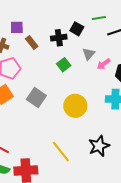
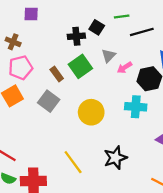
purple square: (17, 27) -> (31, 14), moved
brown rectangle: (32, 42) -> (57, 74), moved
green square: (64, 65) -> (80, 66), size x1.5

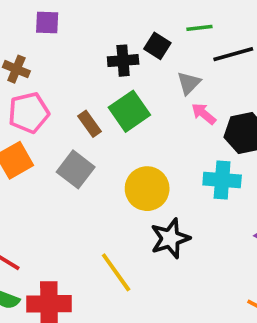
gray triangle: (109, 56) -> (189, 83), moved
pink arrow: (124, 68) -> (204, 114), turned 72
black star: (115, 158) -> (170, 238), moved

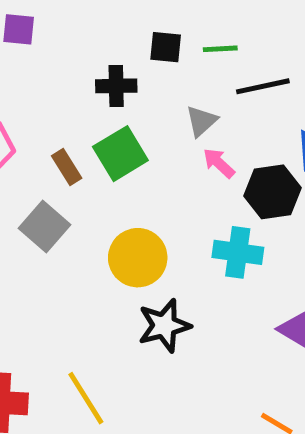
black square: (157, 46) -> (166, 47), moved, turned -30
yellow line: (116, 272) -> (86, 398), moved

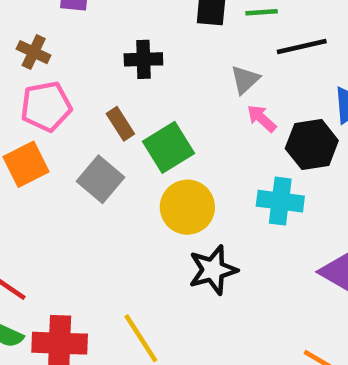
black cross: (116, 86) -> (143, 59), moved
green square: (120, 154) -> (168, 147), moved

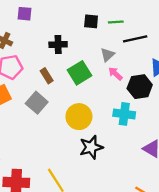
green square: (168, 147) -> (80, 73), moved

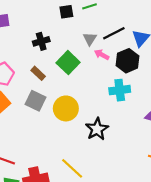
black line: (135, 39) -> (114, 33), moved
yellow circle: (79, 117) -> (66, 108), moved

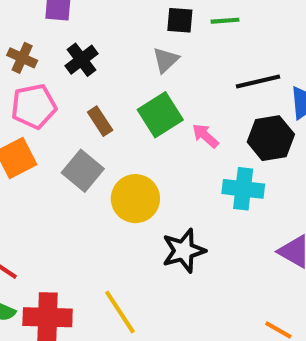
gray triangle: (90, 39) -> (166, 60), moved
black cross: (41, 41) -> (81, 60), moved, turned -35
pink arrow: (102, 55) -> (205, 136), moved

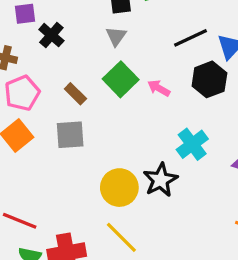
black cross: (81, 60) -> (51, 35), moved
gray square: (83, 171) -> (70, 135), turned -32
cyan cross: (243, 189) -> (192, 144), moved, turned -32
yellow circle: (135, 199) -> (119, 188), moved

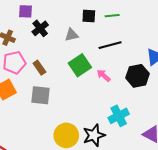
gray triangle: (116, 36) -> (72, 35), moved, turned 32
black line: (191, 38) -> (110, 45), moved
brown rectangle: (75, 94) -> (39, 68), moved

